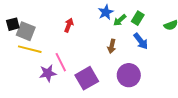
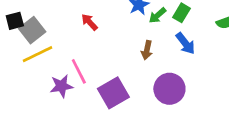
red arrow: (69, 25) -> (89, 22), turned -64
gray square: (26, 31) -> (32, 30), turned 30
yellow line: (30, 49) -> (37, 54), turned -40

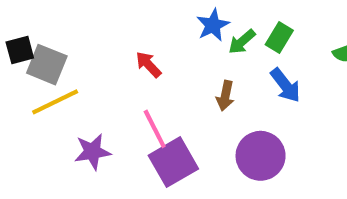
red arrow: (89, 22) -> (148, 65), moved
gray square: (32, 30) -> (47, 65), turned -30
pink line: (79, 71) -> (155, 129), moved

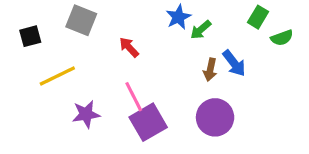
green rectangle: (279, 38) -> (258, 17), moved
gray square: (47, 65) -> (81, 20), moved
brown arrow: (225, 96) -> (210, 70), moved

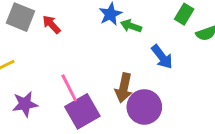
green arrow: (201, 30) -> (131, 26), turned 60
red arrow: (129, 47) -> (51, 24), moved
brown arrow: (210, 70) -> (124, 88), moved, size x1.4

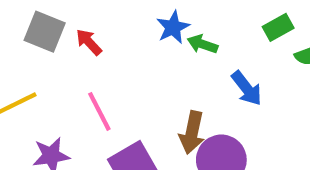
green rectangle: (184, 14) -> (278, 27), turned 30
pink line: (69, 88) -> (99, 111), moved

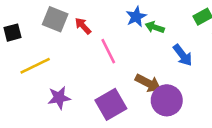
pink line: (99, 111) -> (108, 51), moved
brown arrow: (192, 132) -> (148, 83), turned -75

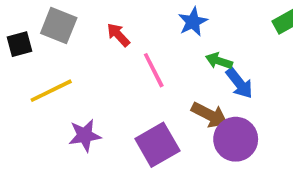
gray square: (55, 19) -> (59, 26), moved
green arrow: (155, 27) -> (219, 61), moved
blue arrow: (183, 55) -> (239, 83), moved

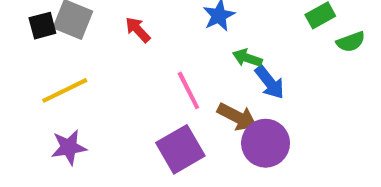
black square: (20, 44) -> (42, 26), moved
pink line: (154, 70) -> (188, 90), moved
purple star: (85, 135) -> (69, 147), moved

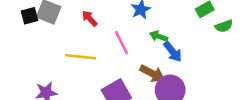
yellow line: (65, 90) -> (81, 57), moved, turned 32
pink line: (188, 90) -> (122, 43), moved

